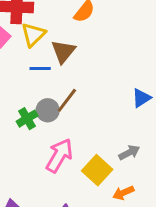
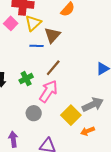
gray circle: (48, 110) -> (34, 113), moved
gray arrow: (129, 153) -> (93, 105), size x1.5
pink arrow: (59, 155) -> (48, 91), moved

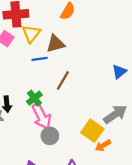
brown triangle: (52, 35) -> (55, 44), turned 42
pink arrow: (48, 91) -> (42, 116), moved, turned 130
orange arrow: (88, 131) -> (103, 145), moved

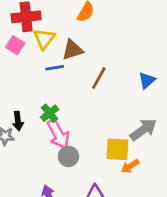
brown line: (63, 80) -> (99, 78), moved
yellow square: (92, 131) -> (117, 149), turned -30

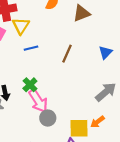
brown triangle: (73, 50) -> (82, 13), moved
yellow square: (117, 149) -> (79, 128), moved

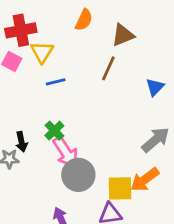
brown line: (67, 54) -> (108, 68), moved
gray circle: (48, 118) -> (78, 175), size x1.5
orange arrow: (98, 122) -> (145, 180), size x1.5

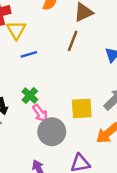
pink arrow: (66, 152) -> (40, 113), size x0.7
yellow square: (120, 188) -> (82, 108), moved

